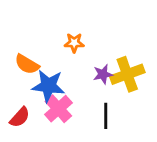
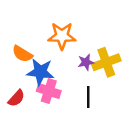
orange star: (74, 43) -> (62, 36), size x1.6
pink cross: (58, 109) -> (49, 91), turned -30

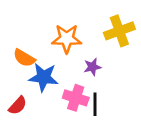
yellow cross: (106, 62) -> (119, 31), moved
pink cross: (49, 91) -> (76, 98), moved

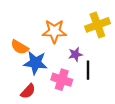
black line: (95, 104) -> (88, 70), moved
red semicircle: (18, 106) -> (28, 91), moved

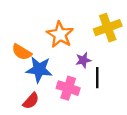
orange star: (54, 31) -> (60, 35), turned 30

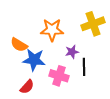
orange star: (60, 35) -> (52, 30), turned -30

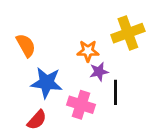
orange star: (52, 30) -> (88, 51), moved, size x0.7
orange semicircle: (19, 45) -> (26, 45), moved, turned -150

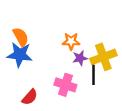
yellow cross: (128, 33) -> (103, 57), moved
blue star: (47, 83) -> (20, 55), moved

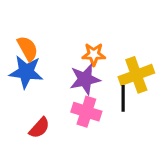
purple star: (80, 58) -> (85, 79), moved, size x1.5

